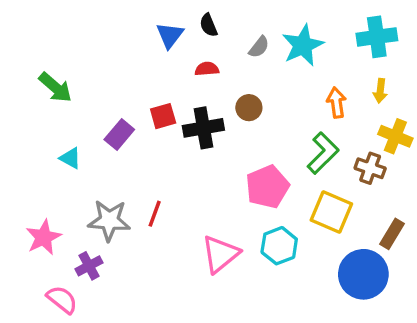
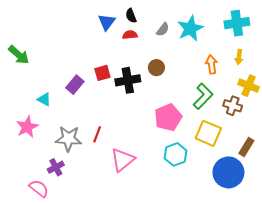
red semicircle: (207, 69) -> (130, 35), moved
green arrow: (55, 87) -> (19, 55), moved
pink star: (44, 237) -> (27, 127), moved
pink triangle: (220, 254) -> (123, 160), moved

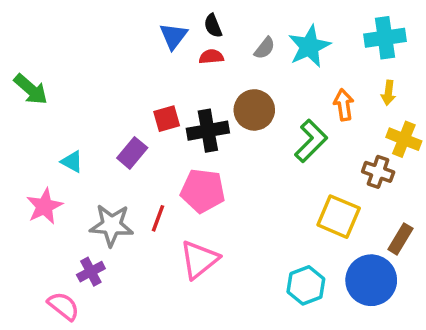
brown circle: (156, 68) -> (254, 110), size x1.5
purple rectangle: (75, 85) -> (132, 153), moved
green L-shape: (203, 96) -> (311, 141), moved
pink pentagon: (168, 117) -> (203, 191), moved, turned 30
cyan hexagon: (175, 154) -> (306, 285), moved

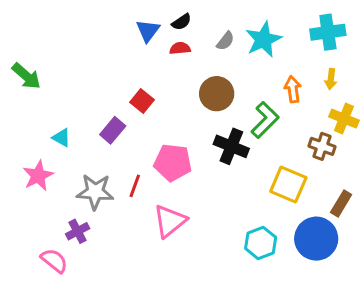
black semicircle: (213, 26) -> (182, 22), turned -102
red square: (167, 119) -> (142, 101), turned -35
black cross: (208, 131) -> (231, 146), moved, turned 32

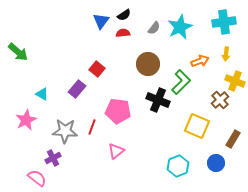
orange arrow: (293, 89) -> (200, 61), turned 78
brown cross: (322, 146) -> (220, 100), turned 30
pink triangle: (170, 221) -> (116, 151), size x0.7
blue circle: (316, 239) -> (216, 163), size x0.6

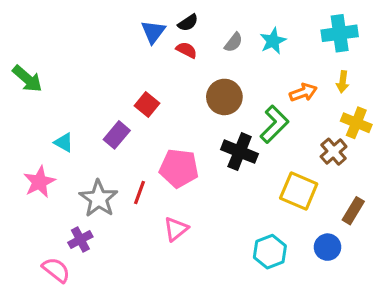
cyan star: (180, 27) -> (273, 41), size x0.7
red semicircle: (123, 33) -> (186, 50), turned 32
gray star: (65, 131) -> (99, 199), turned 30

